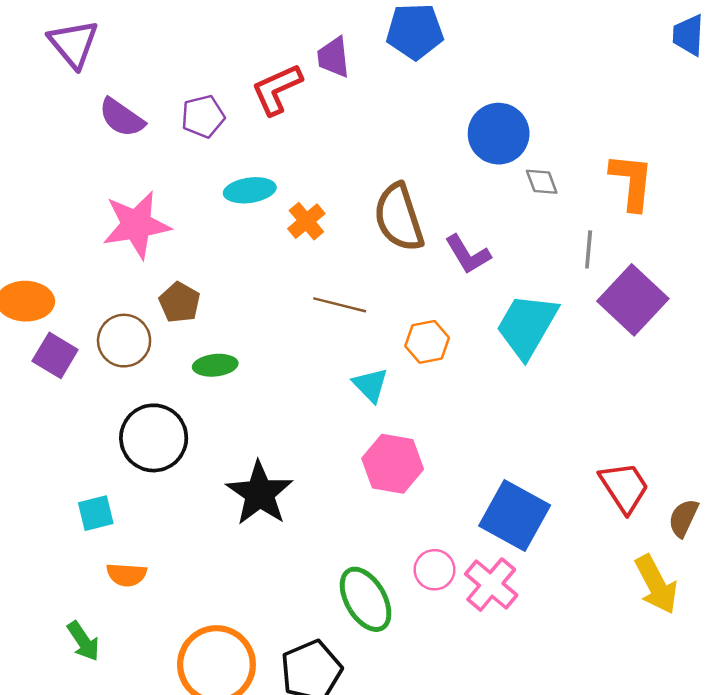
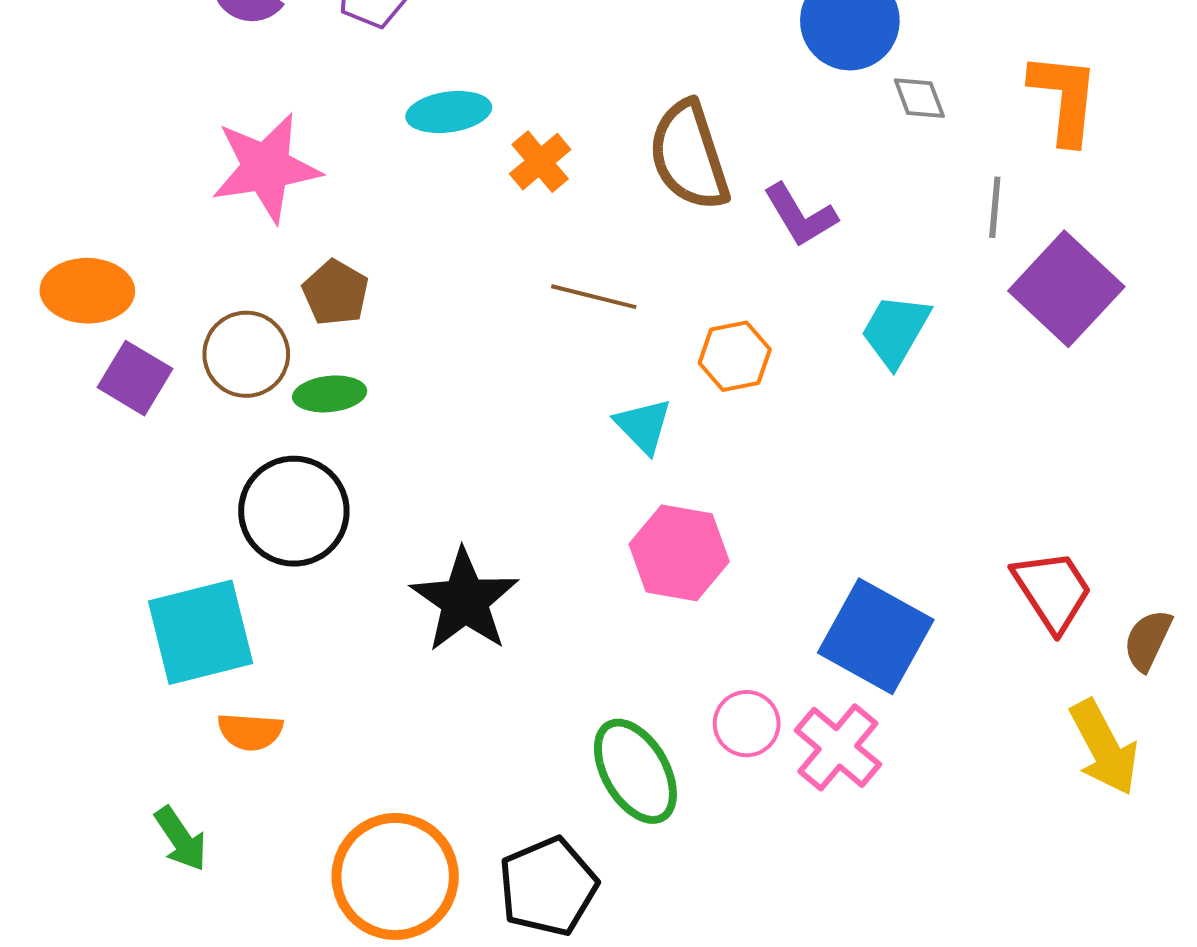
cyan trapezoid: (527, 326) -> (896, 330), size x0.7
green ellipse: (215, 365) -> (330, 394), moved
cyan square: (96, 513) -> (201, 632), size x1.8

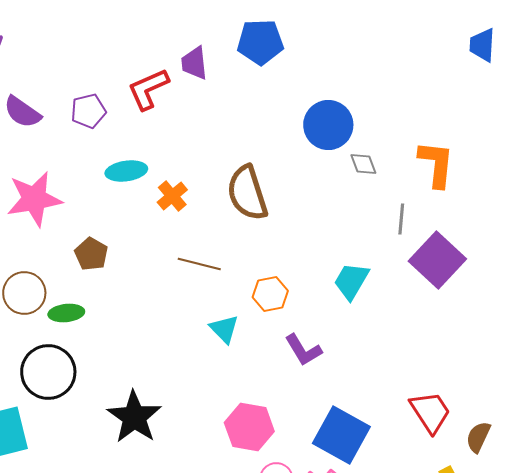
purple L-shape: (800, 215) -> (303, 350), moved
brown pentagon: (336, 293) -> (91, 254), moved
pink hexagon: (679, 553) -> (249, 427), moved

